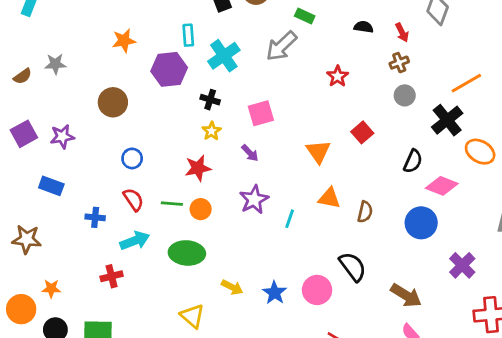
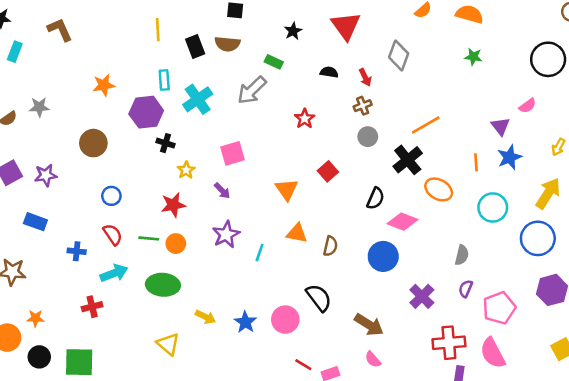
black cross: (210, 100) -> (166, 143), moved

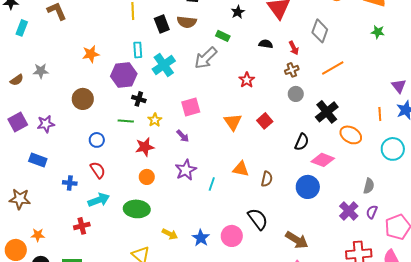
orange line: (426, 125) -> (333, 68), moved
orange triangle: (287, 189) -> (233, 122), moved
green line: (149, 238) -> (126, 121), moved
purple cross: (422, 296) -> (349, 211), moved

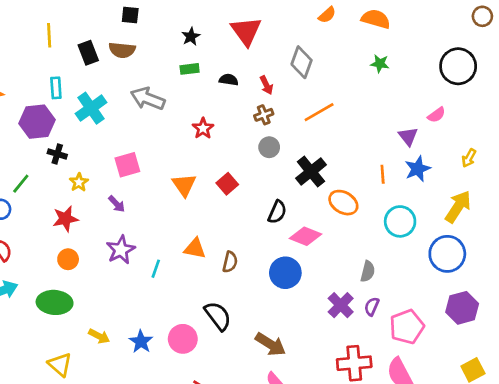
green rectangle: (223, 36) -> (190, 69), moved, turned -32
gray arrow: (206, 58) -> (148, 99), turned 65
green line: (126, 121) -> (21, 184), moved, turned -56

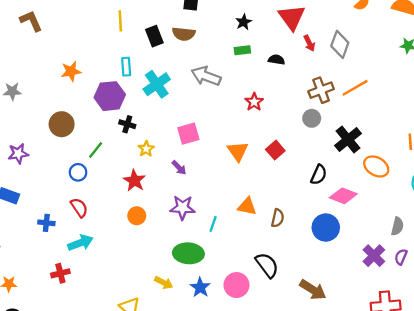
red arrow: (266, 85) -> (309, 43), moved
brown cross: (264, 115) -> (321, 90), moved, size x1.5
red star: (65, 219) -> (134, 181), turned -30
purple star: (121, 250) -> (183, 208), turned 30
green ellipse: (55, 302) -> (188, 253), moved

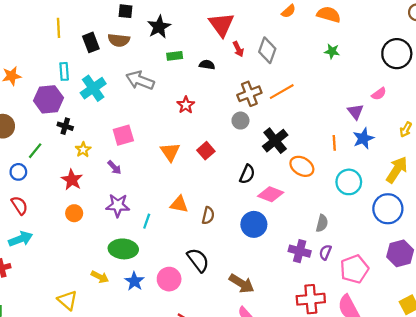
black star: (244, 22) -> (159, 27), moved, size x1.5
purple cross: (374, 256) -> (300, 251), turned -30

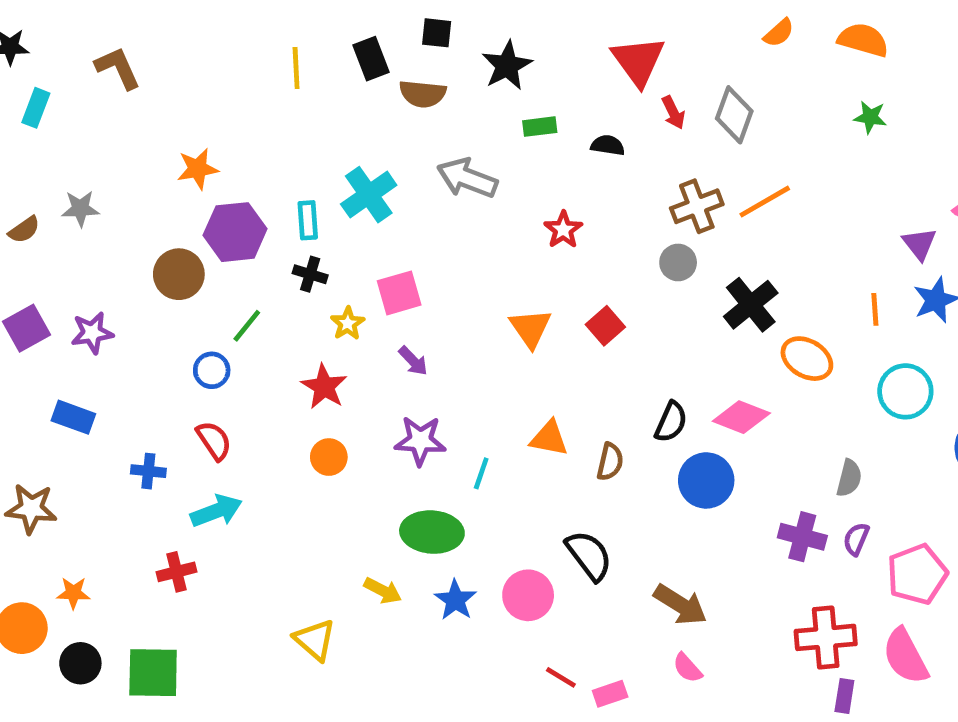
black rectangle: (91, 42) -> (371, 59), moved
cyan rectangle: (64, 71) -> (308, 220), moved
purple hexagon: (48, 99) -> (235, 232), moved
pink square: (123, 135) -> (399, 293), moved
black semicircle: (247, 174) -> (671, 422), moved

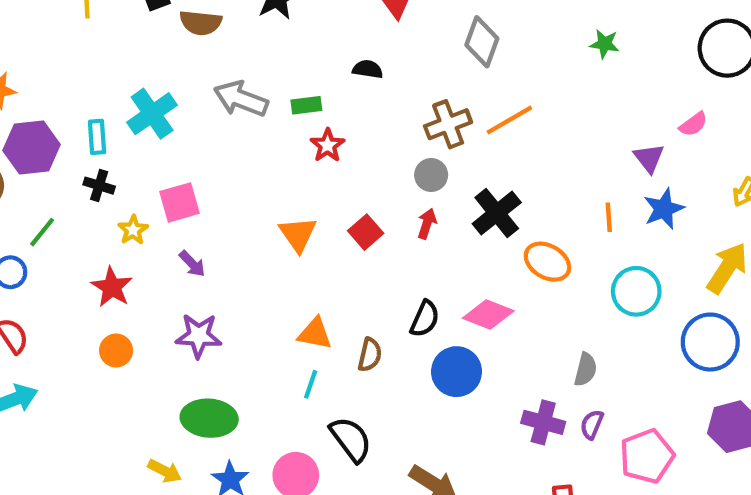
red arrow: (673, 112) -> (427, 224), moved, turned -136
green rectangle: (540, 127) -> (306, 105), moved
cyan line: (481, 473) -> (311, 384), moved

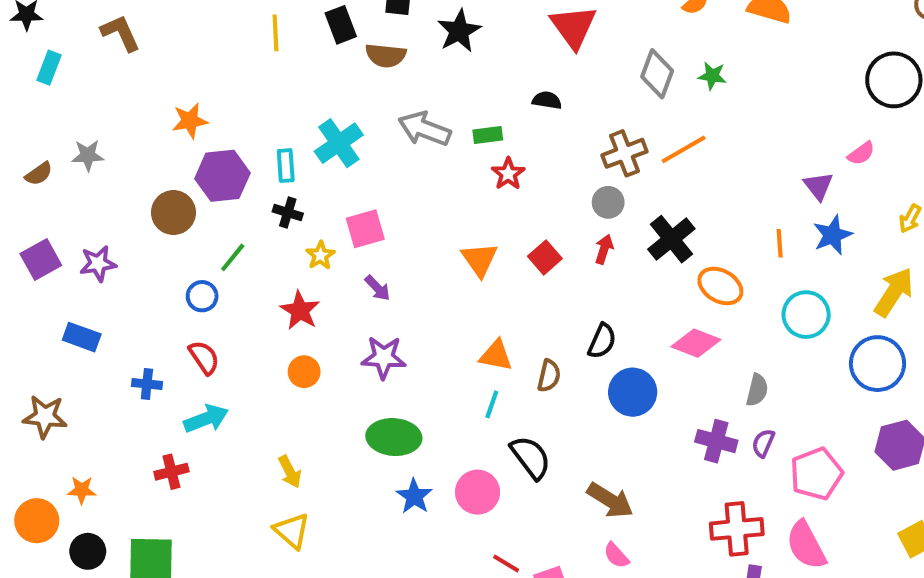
green star: (605, 44) -> (712, 76), moved
pink diamond: (488, 315) -> (696, 343), moved
yellow arrow: (165, 471) -> (290, 472), moved, turned 36

